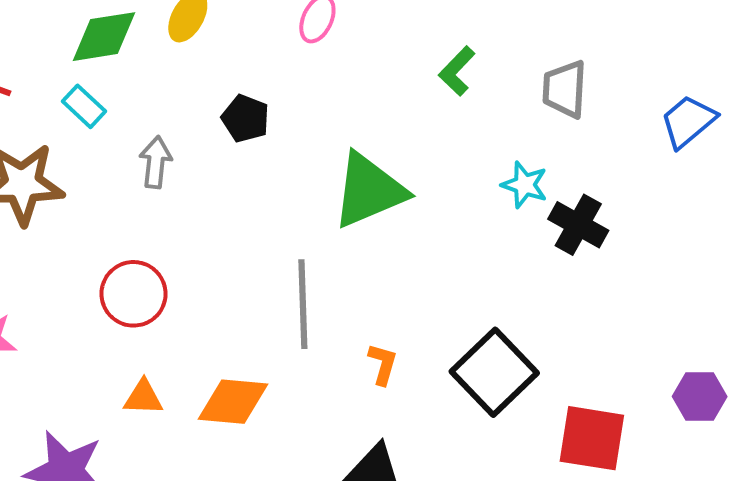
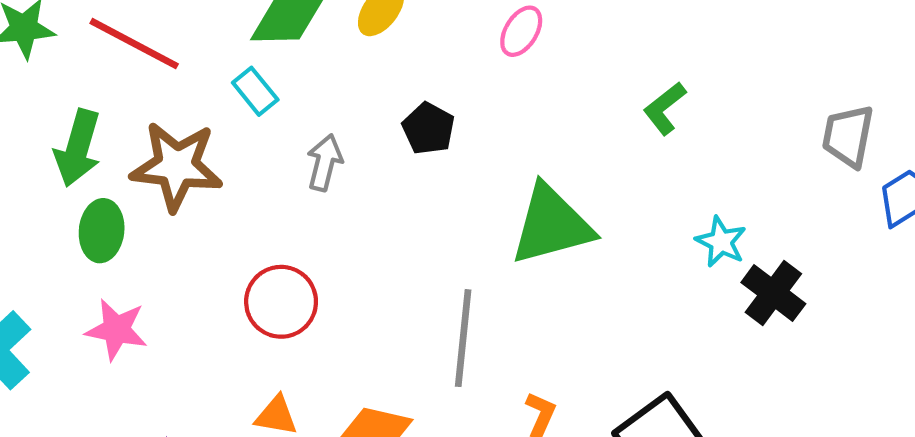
gray trapezoid: (565, 89) -> (848, 136), moved

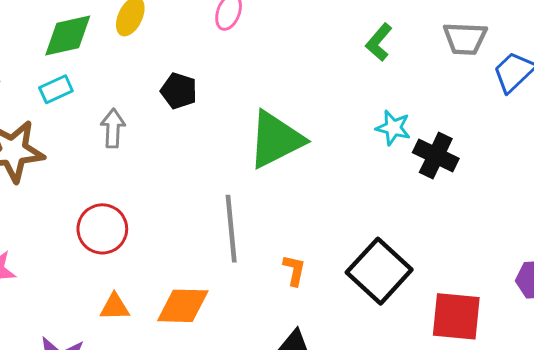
cyan rectangle: (255, 91) -> (56, 89), turned -64
green L-shape: (665, 108) -> (379, 42), moved
gray trapezoid: (848, 136) -> (465, 39), turned -87

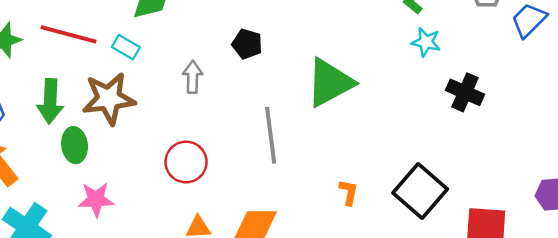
cyan rectangle: (56, 89) -> (126, 47), moved, turned 56
cyan star: (393, 128) -> (426, 42), moved
gray line: (231, 229) -> (271, 135), moved

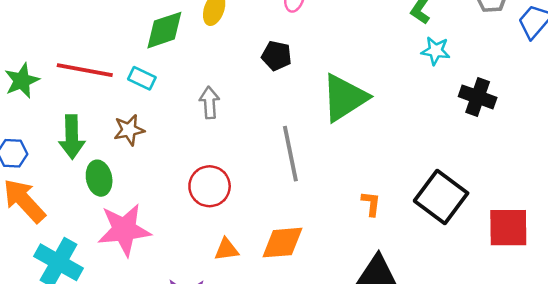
black pentagon: (247, 44) -> (277, 56), moved
brown star: (109, 99) -> (129, 130), size x0.6
pink star: (96, 199) -> (124, 230), size x1.5

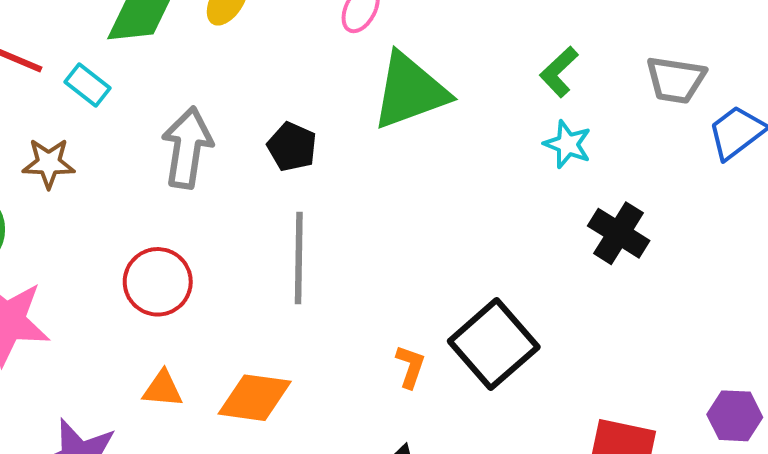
black pentagon: (277, 56) -> (292, 147), moved
green triangle: (344, 98) -> (410, 91), moved
gray arrow: (209, 103) -> (187, 148), size x1.5
black square: (441, 197) -> (494, 344), moved

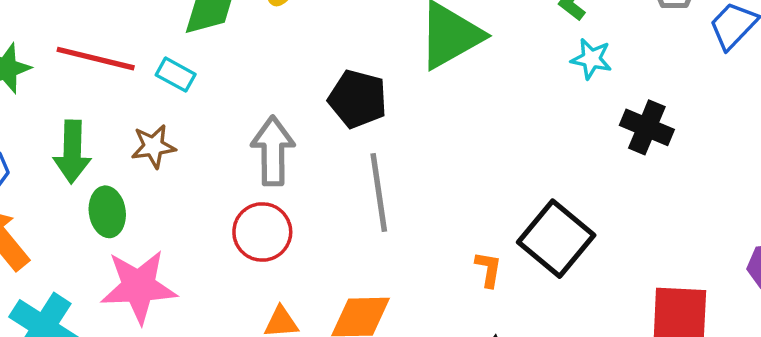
black pentagon: (292, 147) -> (358, 99), size x1.4
gray arrow: (187, 148) -> (273, 151), moved

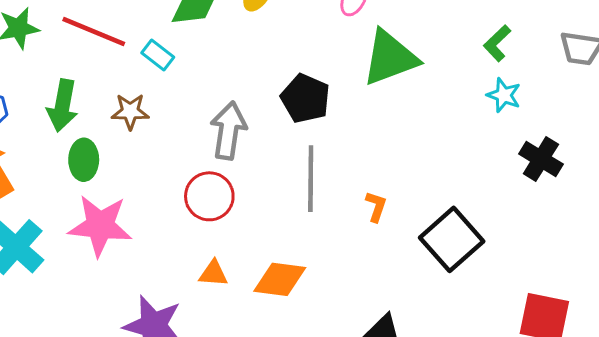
orange L-shape: (488, 269) -> (376, 207), moved

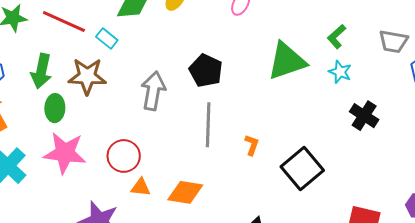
green triangle: (390, 58) -> (287, 61), moved
brown star: (130, 111) -> (87, 76), size x1.5
red circle: (209, 196) -> (124, 156), moved

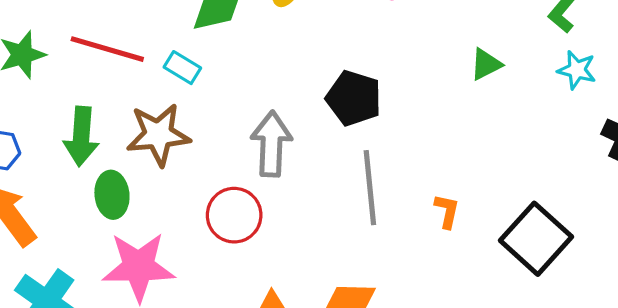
green triangle: (287, 61) -> (486, 64), size x0.5
red circle: (124, 156) -> (234, 215), moved

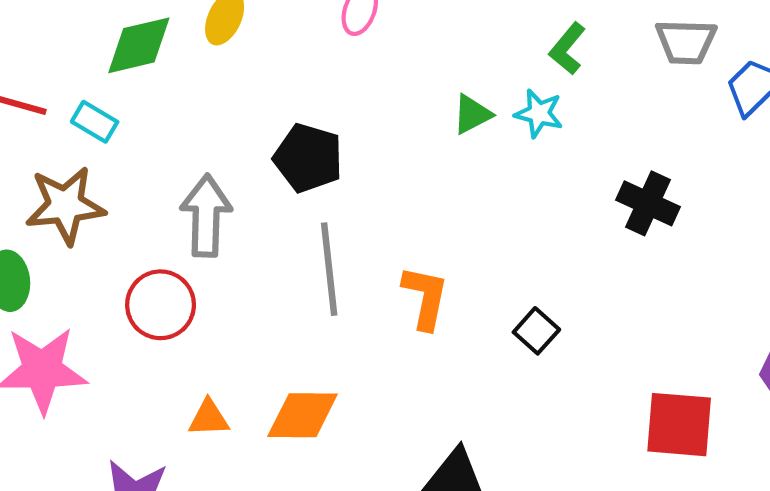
cyan star: (577, 70) -> (539, 113), moved
orange L-shape: (447, 211) -> (425, 297), size x1.5
black square: (536, 239) -> (536, 331), size x0.5

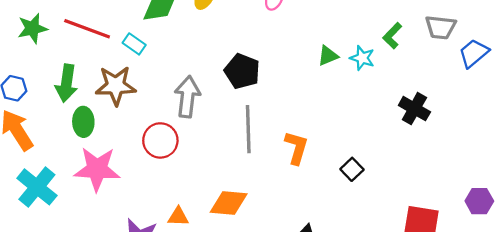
green L-shape: (567, 49) -> (392, 36), moved
orange triangle: (209, 418) -> (178, 217), moved

